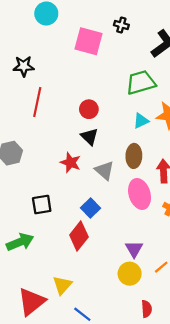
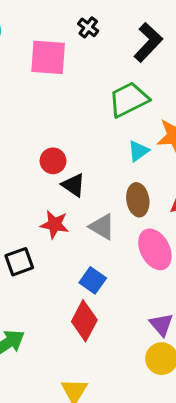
black cross: (121, 25) -> (88, 27), turned 32
red circle: (89, 109) -> (53, 161), moved
black square: (42, 205) -> (19, 262), moved

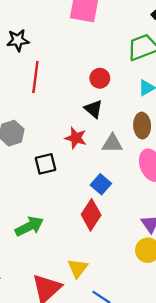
red circle: (53, 161) -> (100, 78), moved
gray triangle: (102, 227) -> (112, 143), turned -35

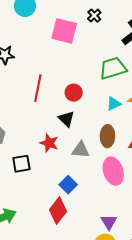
red line: (35, 77) -> (38, 88), moved

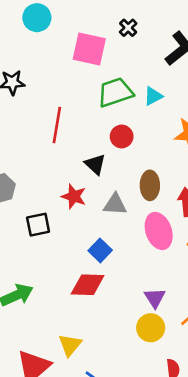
green trapezoid: (113, 68) -> (115, 92), moved
red circle: (74, 93) -> (122, 136), moved
cyan triangle: (114, 104) -> (153, 96), moved
red diamond: (58, 211) -> (88, 285), turned 56

